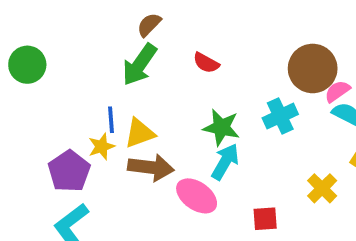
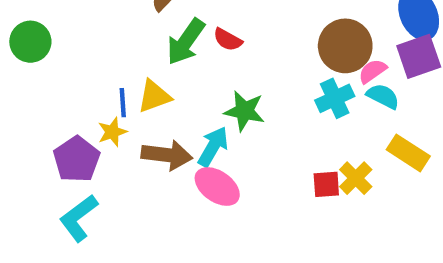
green arrow: (140, 65) -> (186, 42), moved
cyan cross: (280, 116) -> (335, 98), moved
yellow triangle: (140, 133) -> (154, 96), moved
cyan arrow: (225, 162) -> (213, 147), moved
red square: (265, 219) -> (326, 184), moved

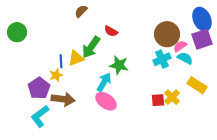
green arrow: (186, 42) -> (91, 47), moved
brown arrow: (167, 155) -> (63, 99), moved

